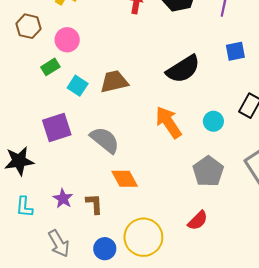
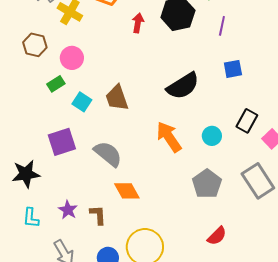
brown trapezoid: (114, 82) -> (117, 98), turned -96
red semicircle: (198, 220) -> (217, 236), moved

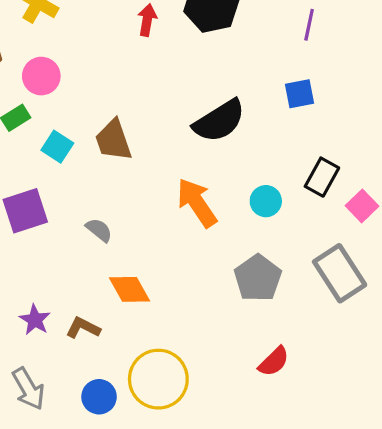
purple line: (222, 26) -> (309, 25), moved
gray semicircle: (108, 154) -> (99, 230), size x0.6
brown L-shape: (98, 215) -> (83, 328), turned -60

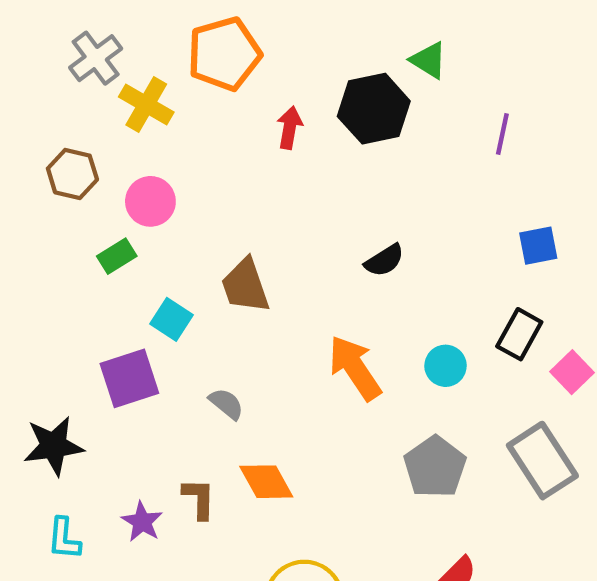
blue square: (299, 94) -> (538, 246), moved
black semicircle: (219, 121) -> (384, 260), size x0.6
cyan square: (57, 147) -> (172, 319), moved
brown L-shape: (83, 328) -> (199, 499), moved, turned 64

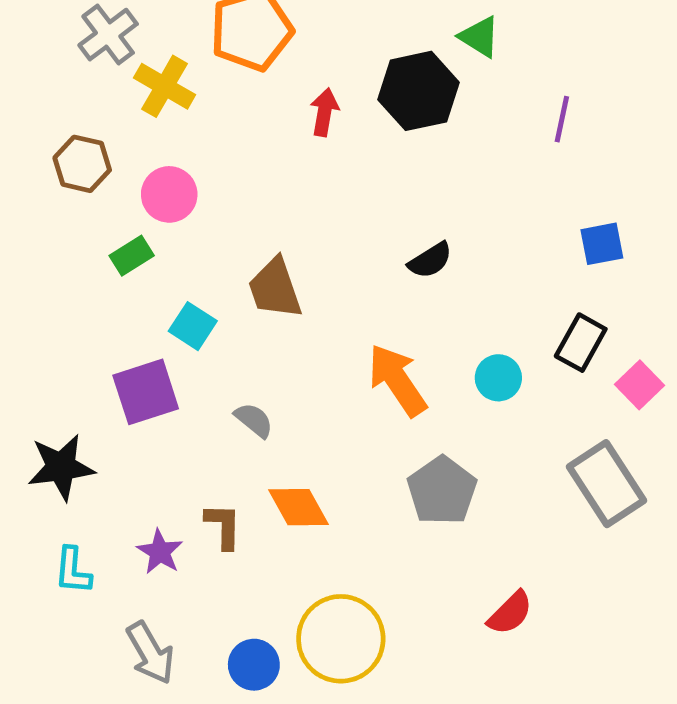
gray pentagon: (435, 467) -> (442, 491), moved

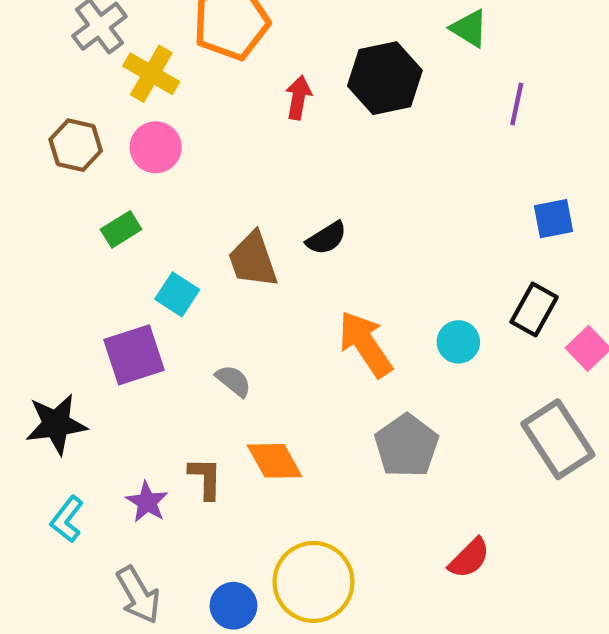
green triangle: (480, 37) -> (469, 28), moved
pink circle: (169, 194) -> (156, 147), moved
black semicircle: (430, 260) -> (326, 238), moved
cyan L-shape: (73, 571) -> (67, 519), turned 33

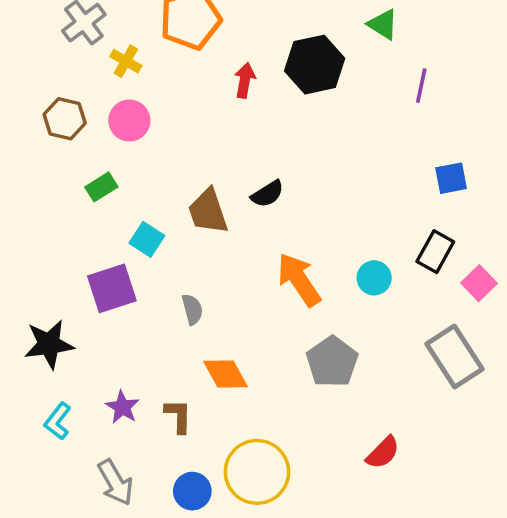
yellow cross: (151, 74) -> (126, 61), size x0.7
gray semicircle: (233, 381) -> (192, 309), turned 36
brown L-shape: (205, 478) -> (178, 416), moved

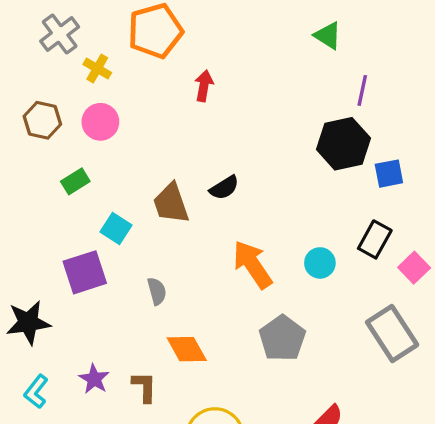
black hexagon: (315, 65) -> (343, 144), moved

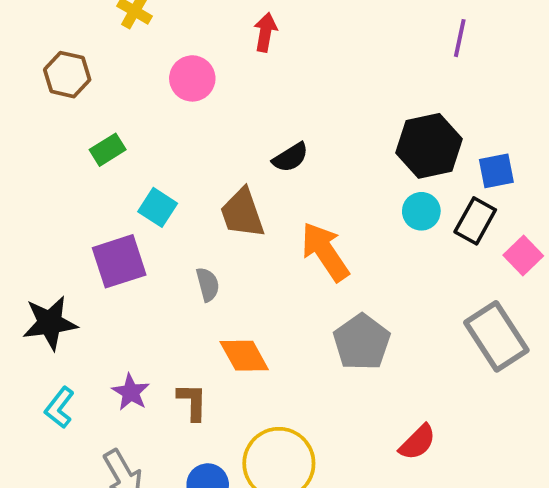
pink circle: (100, 122) -> (192, 78), moved
black hexagon: (343, 144) -> (429, 146), moved
blue square: (389, 174) -> (496, 171), moved
brown trapezoid: (171, 203) -> (242, 213), moved
cyan circle: (320, 263) -> (421, 211), moved

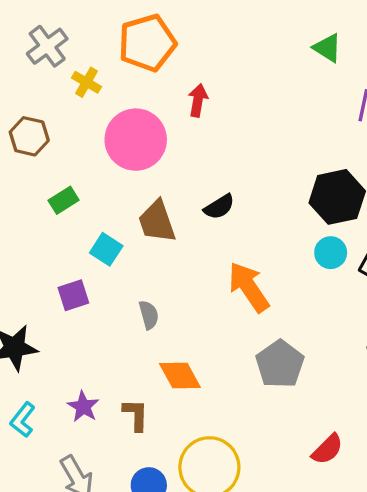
pink circle: (192, 78) -> (136, 140), size x1.6
brown trapezoid: (242, 213) -> (157, 222), moved
purple square: (119, 261) -> (73, 295), size x0.7

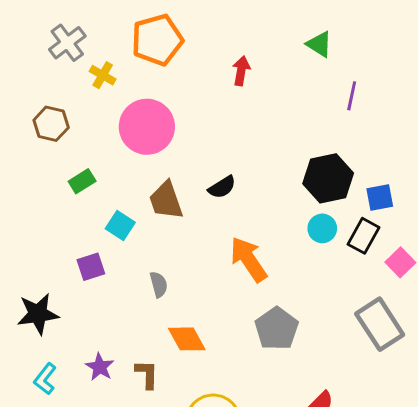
red arrow: (198, 100) -> (241, 71), moved

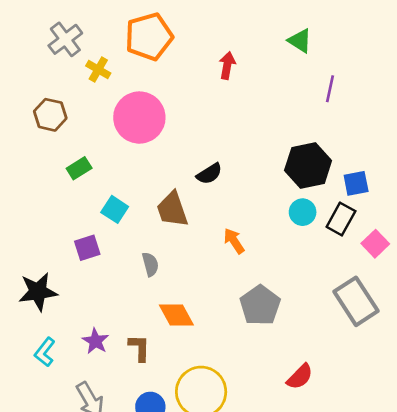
brown trapezoid: (166, 200) -> (172, 209), moved
orange arrow: (249, 259) -> (234, 241), size x0.6

